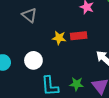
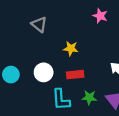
red rectangle: (79, 36) -> (75, 75), moved

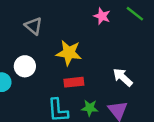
yellow star: (71, 48) -> (69, 53), size x1.5
white circle: (44, 72) -> (25, 66), moved

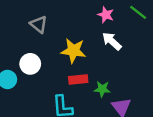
white arrow: (123, 77) -> (112, 41), moved
green star: (90, 108) -> (102, 89), moved

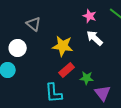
white circle: (30, 64) -> (18, 48), moved
red rectangle: (78, 79) -> (67, 70), turned -35

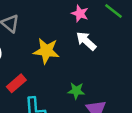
red rectangle: (67, 70) -> (16, 83), moved

